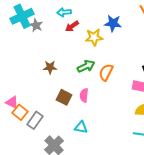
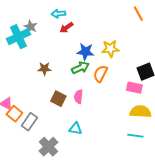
cyan cross: (22, 16) -> (18, 37), moved
blue star: (113, 23) -> (85, 52), moved
yellow star: (94, 37) -> (110, 49), moved

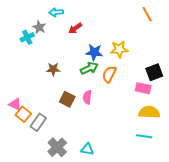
cyan arrow: (58, 14) -> (56, 12), moved
cyan cross: (18, 37) -> (27, 37), size x0.6
cyan triangle: (75, 129) -> (87, 149), moved

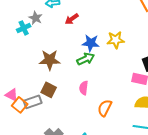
brown star: (53, 69) -> (50, 60), size x1.5
orange semicircle: (109, 74) -> (105, 108), moved
brown square: (67, 99) -> (49, 90), moved
gray rectangle: (38, 122) -> (33, 102), moved, turned 36

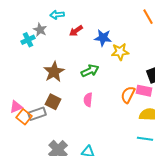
blue star: (91, 43) -> (103, 38), moved
brown star: (50, 60) -> (54, 72), turned -30
pink triangle: (12, 95) -> (16, 107), turned -48
orange semicircle: (105, 108) -> (128, 95), moved

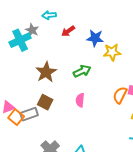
cyan cross: (28, 40) -> (20, 40), size x1.5

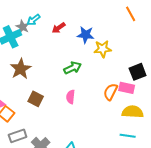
cyan arrow: (49, 15) -> (34, 20), moved, turned -32
brown star: (46, 72) -> (21, 69), moved
gray rectangle: (29, 114) -> (18, 136), moved

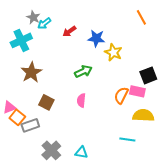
gray star: (23, 27) -> (33, 17), moved
yellow star: (103, 49) -> (113, 52), turned 30
gray rectangle: (18, 136) -> (30, 125), moved
cyan line: (128, 136) -> (127, 139), moved

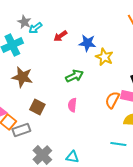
brown star: (31, 72) -> (22, 77), turned -30

